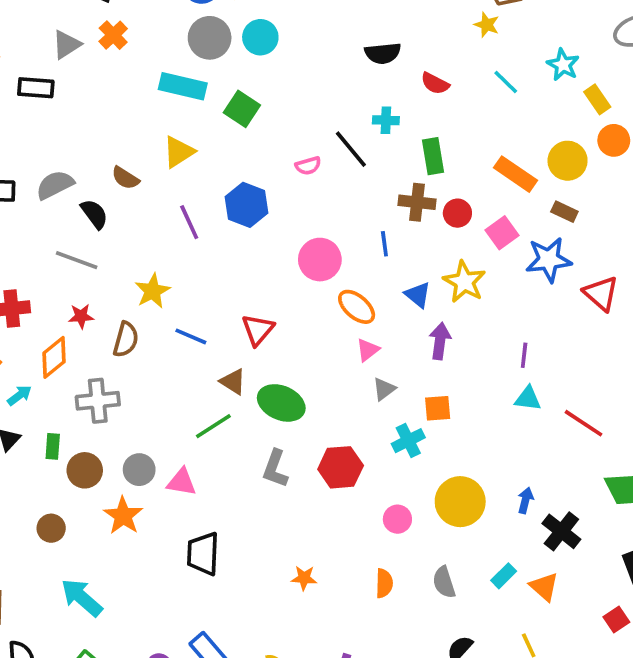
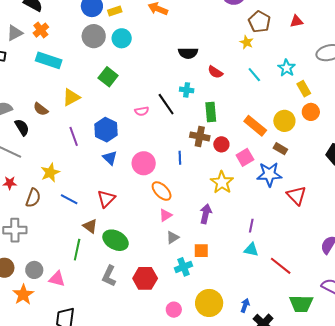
cyan rectangle: (183, 86) -> (49, 60), moved
blue triangle: (418, 295) -> (110, 158), moved
green line: (213, 426) -> (77, 250), turned -50

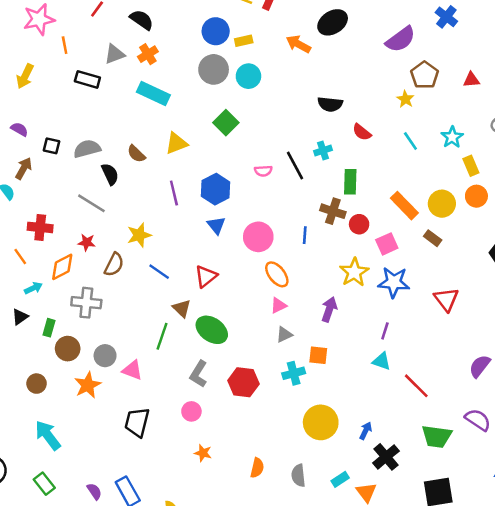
cyan cross: (187, 90) -> (323, 151), turned -32
blue star: (269, 174) -> (394, 282), moved
pink circle: (174, 310) -> (191, 411), moved

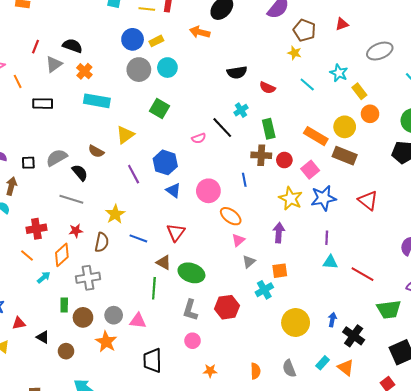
gray triangle: (114, 54) -> (54, 64), moved
brown rectangle: (433, 238) -> (345, 156), size x1.6
black triangle: (20, 317) -> (43, 337), moved, turned -40

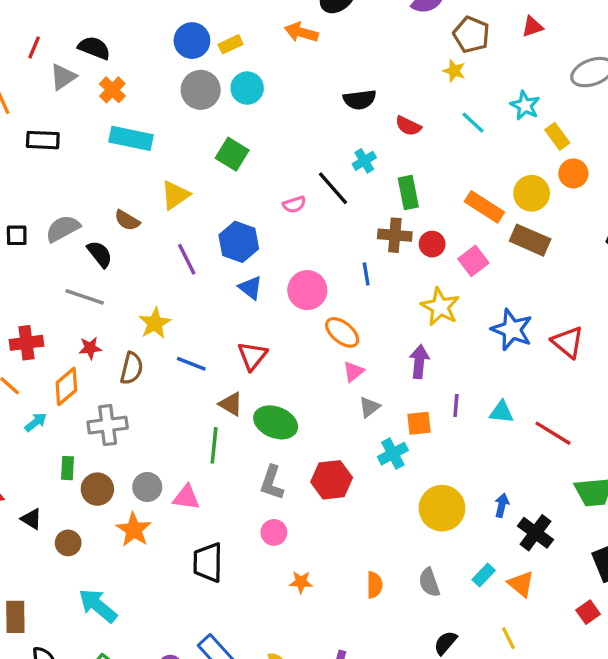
blue star: (323, 198) -> (512, 330), moved, turned 30
red triangle: (368, 200) -> (568, 342), moved
purple line: (327, 238) -> (456, 405), moved

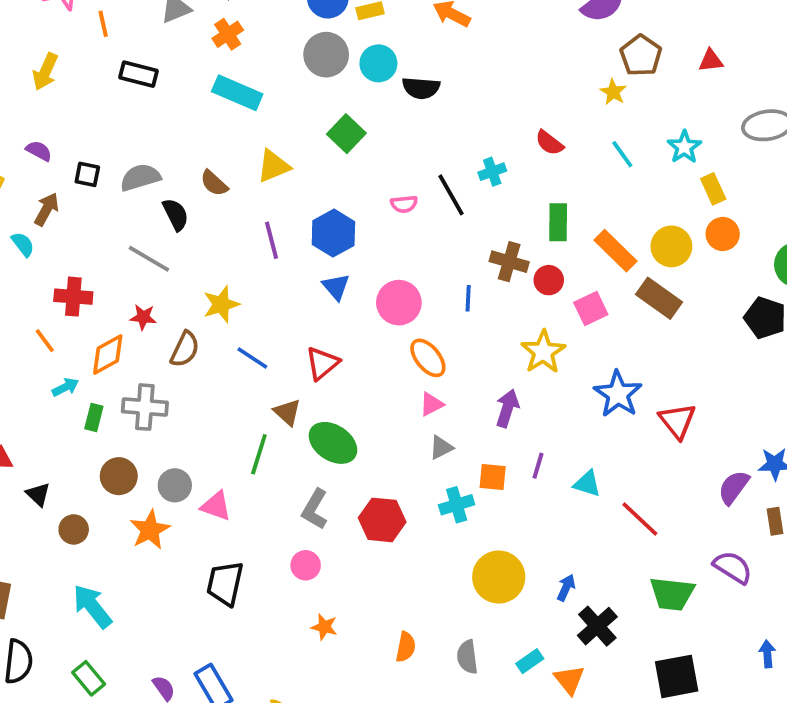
black semicircle: (360, 100) -> (421, 88), moved
green rectangle: (408, 193) -> (558, 222), moved
green rectangle: (67, 468) -> (94, 418), moved

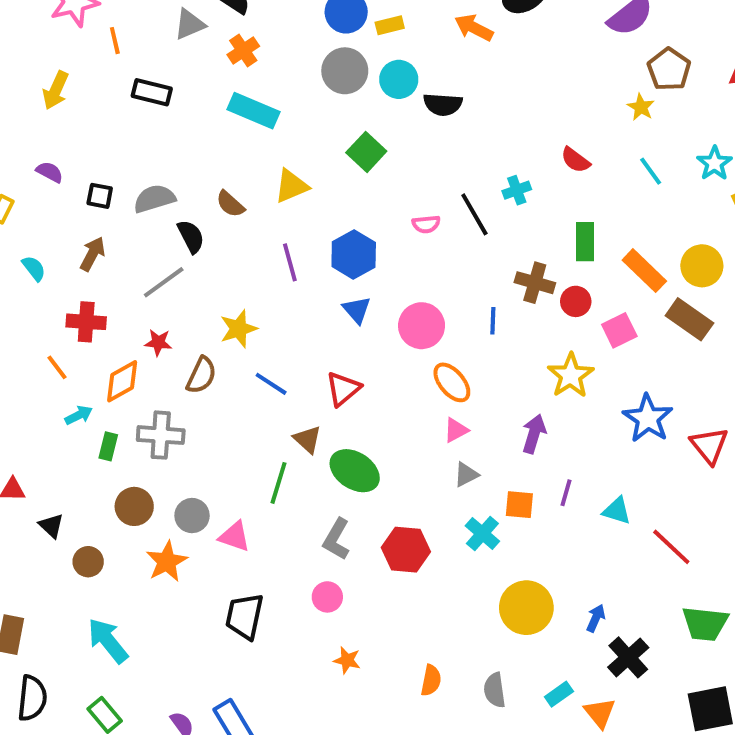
brown arrow: (47, 209) -> (93, 254), moved
gray line: (149, 259) -> (164, 282), turned -66
cyan cross: (457, 505) -> (482, 534), turned -32

